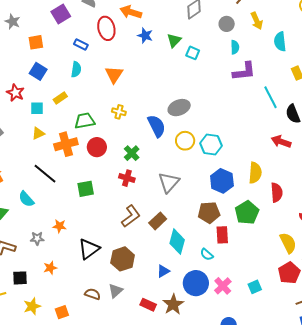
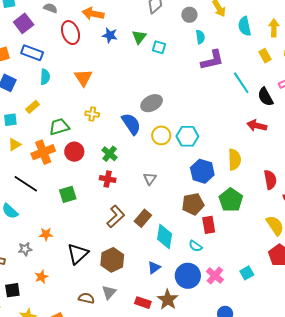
blue rectangle: (81, 45) -> (32, 53), moved, size x1.5
gray triangle: (169, 182) -> (150, 179), size x0.6
red semicircle: (277, 192) -> (270, 180), moved

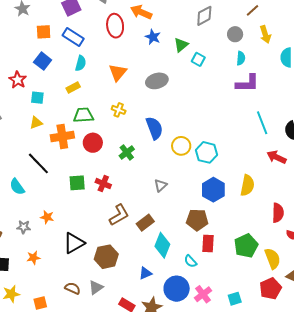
cyan line: (241, 83) -> (262, 123), moved
gray ellipse: (152, 103) -> (157, 81), moved
yellow rectangle: (32, 107) -> (73, 87), moved
red cross: (108, 179) -> (103, 184), moved
green pentagon: (231, 200) -> (246, 246), moved

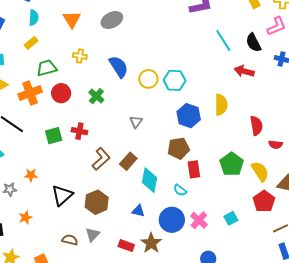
blue triangle: (145, 273) -> (138, 211), turned 48

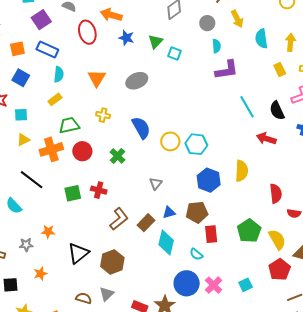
blue triangle: (138, 211) -> (169, 212), moved, turned -32

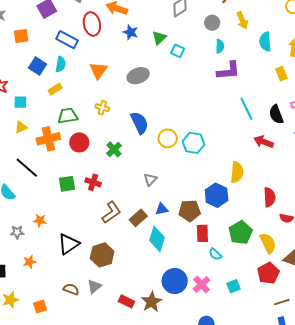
blue rectangle: (47, 50) -> (67, 40), moved
blue square: (21, 78) -> (37, 66), moved
blue hexagon: (209, 180) -> (217, 195), moved
cyan semicircle: (196, 254) -> (215, 254), moved

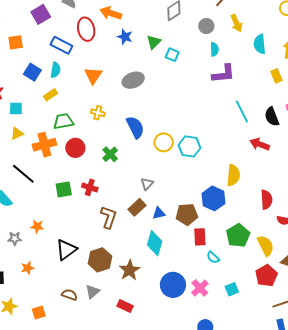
brown L-shape: (111, 212) -> (109, 217), turned -35
brown rectangle: (138, 218) -> (137, 207), moved
brown star: (152, 302) -> (129, 270), moved

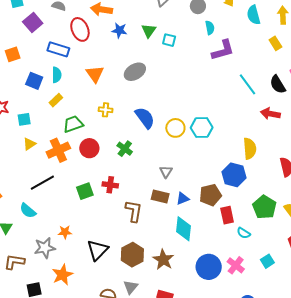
black line: (23, 174) -> (42, 183), turned -60
brown rectangle: (137, 207) -> (160, 196), turned 66
gray star: (15, 238) -> (45, 248), size x1.5
orange star: (28, 268) -> (62, 275), size x1.5

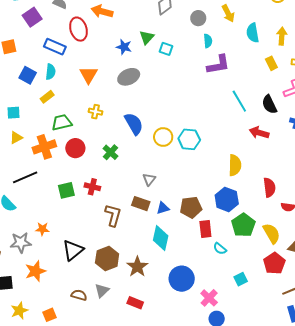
blue star: (119, 30) -> (124, 47), moved
blue hexagon: (234, 175) -> (227, 199), moved
pink cross: (236, 265) -> (209, 298), moved

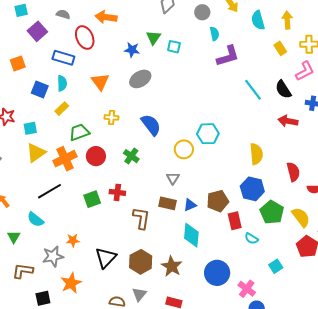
red arrow: (259, 133) -> (288, 121), moved
yellow circle: (163, 137) -> (184, 149), moved
yellow triangle: (16, 138) -> (36, 153), size x1.5

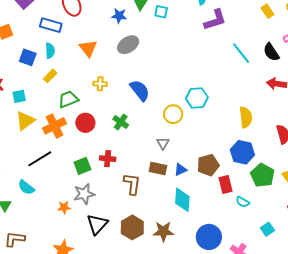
gray star: (53, 256) -> (84, 194), moved
brown star: (172, 266) -> (163, 231), turned -30

